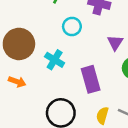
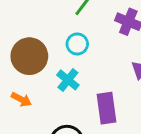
cyan circle: (72, 26) -> (77, 44), moved

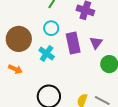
purple rectangle: (107, 108) -> (73, 43), moved

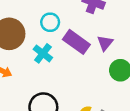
purple rectangle: (73, 43) -> (76, 42), turned -45

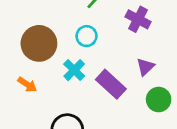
purple rectangle: (76, 42) -> (111, 84), moved

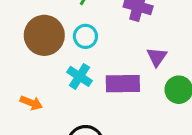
brown circle: (39, 43) -> (44, 35), moved
purple rectangle: (111, 84) -> (123, 84), turned -32

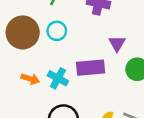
cyan cross: (80, 76) -> (58, 78), moved
orange arrow: (31, 103) -> (30, 79), moved

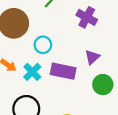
cyan circle: (57, 31) -> (43, 45), moved

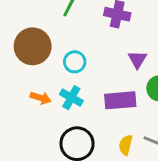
purple rectangle: (63, 71) -> (120, 100), moved

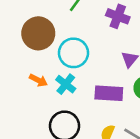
cyan circle: (75, 62) -> (74, 53), size x1.5

